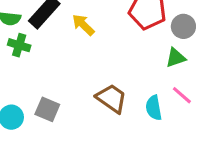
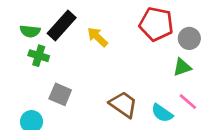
cyan semicircle: (154, 108) -> (162, 113), turned -45
gray square: (47, 109) -> (60, 94), moved

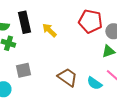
black rectangle: (62, 26) -> (24, 22), turned -55
gray square: (60, 94) -> (23, 70), turned -35

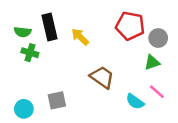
gray square: (23, 70) -> (57, 100), moved
brown trapezoid: (67, 77) -> (102, 77), moved

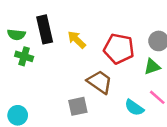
red pentagon: (130, 26) -> (119, 49), moved
gray square: (57, 100) -> (78, 106), moved

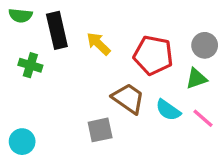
green semicircle: (16, 35) -> (20, 15), moved
cyan semicircle: (134, 108) -> (168, 110), moved

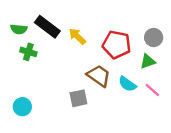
green semicircle: (20, 15) -> (19, 29), moved
black rectangle: (57, 30) -> (47, 27), turned -40

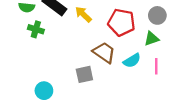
cyan semicircle: (127, 84) -> (132, 61), turned -66
pink line: (152, 90) -> (156, 66), turned 49
cyan circle: (22, 107) -> (44, 91), moved

